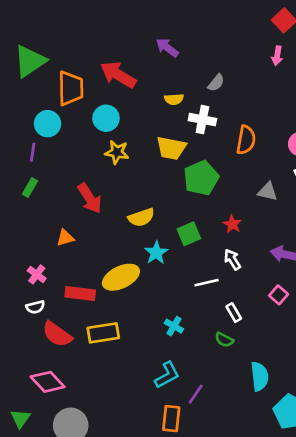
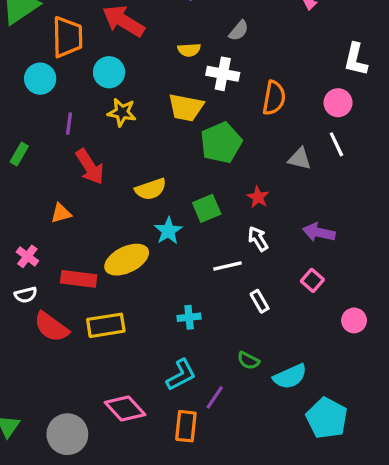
purple line: (33, 152) -> (69, 123), moved
cyan cross: (174, 326) -> (189, 317), turned -36
green semicircle: (224, 340) -> (248, 360), moved
cyan semicircle: (260, 376) -> (290, 377), turned 72
pink diamond: (48, 382) -> (125, 409), moved

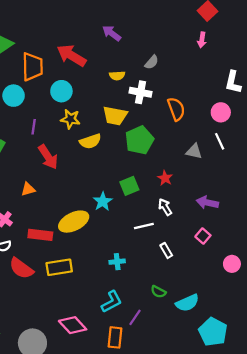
orange semicircle: (274, 98) -> (176, 109), turned -30
yellow semicircle: (151, 189) -> (90, 141), moved

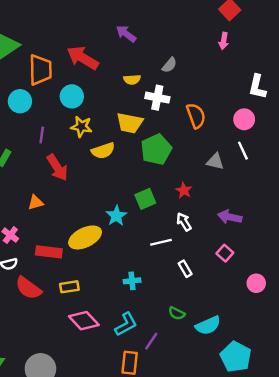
yellow rectangle: (59, 267) -> (69, 287), size x0.7
pink diamond: (73, 325) -> (84, 321), moved

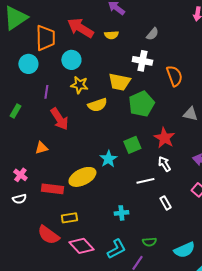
yellow semicircle: (132, 80) -> (111, 35), moved
red star: (184, 190) -> (164, 138), size x1.5
red semicircle: (28, 288) -> (48, 235), moved
green semicircle: (177, 313) -> (149, 242), moved, turned -32

